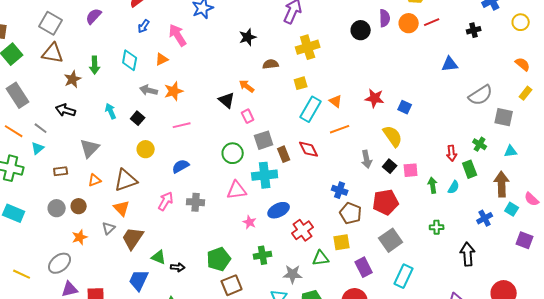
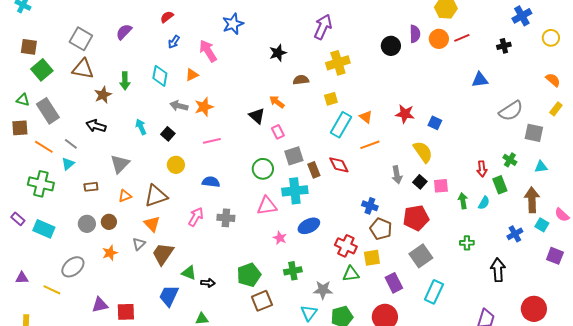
blue semicircle: (181, 166) -> (211, 182), turned 36
red cross: (303, 230) -> (346, 246), moved, turned -30
gray ellipse: (60, 263) -> (73, 267), moved

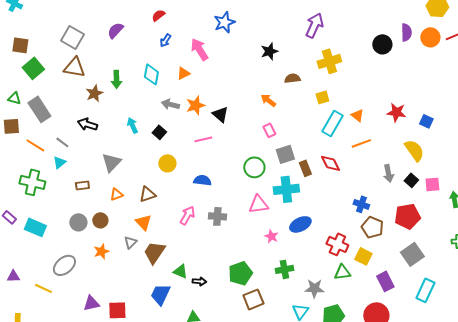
black triangle: (257, 116) -> (220, 114), moved
brown triangle: (156, 196) -> (147, 194), size x0.7
yellow square: (372, 258) -> (363, 256), turned 36

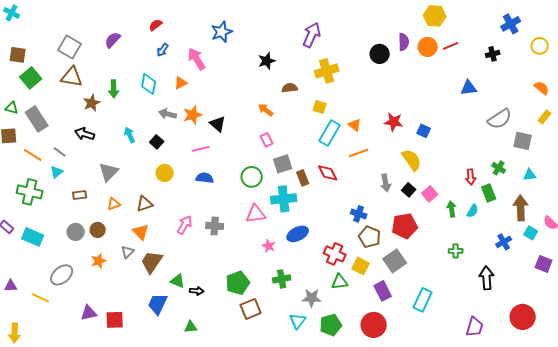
yellow square: (322, 97) -> (320, 107), turned 32
blue semicircle: (202, 180) -> (205, 178), moved
pink square: (432, 184) -> (430, 194), turned -35
gray square: (412, 254) -> (395, 261), moved

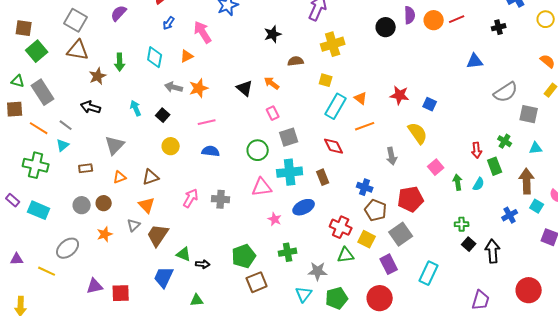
black triangle: (218, 124) -> (245, 88), moved
brown rectangle: (303, 178) -> (323, 177), moved
black square: (409, 190) -> (469, 244), moved

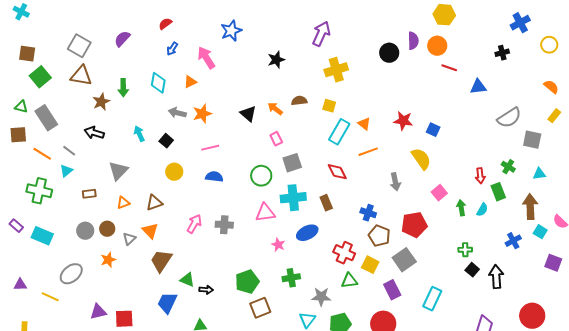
red line: (457, 19) -> (449, 68), moved, turned 42
brown semicircle: (296, 61) -> (299, 101), moved
gray triangle: (134, 225) -> (129, 239), moved

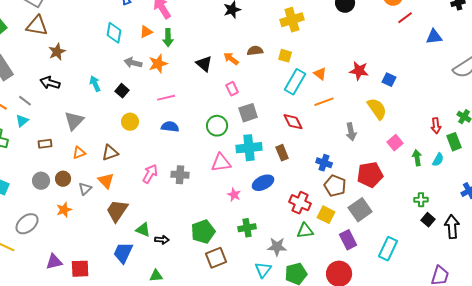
red line: (449, 68) -> (405, 18), turned -56
green arrow: (123, 88) -> (168, 38), moved

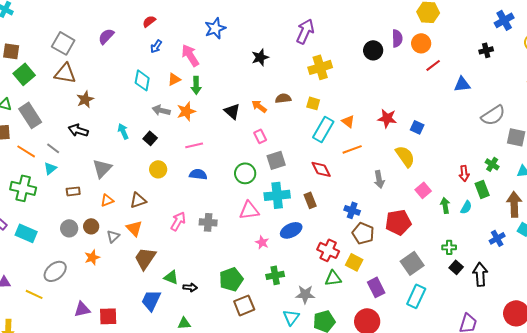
gray square: (360, 210) -> (412, 263), moved

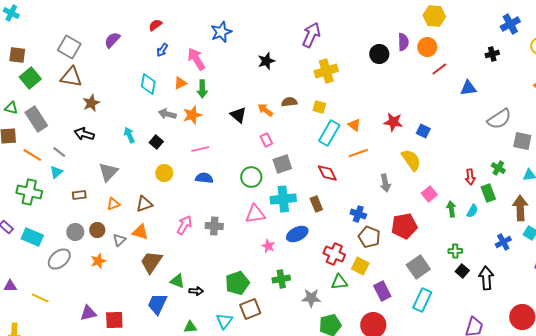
orange triangle: (134, 228) -> (140, 232), turned -30
gray ellipse: (55, 271) -> (59, 259), moved
cyan triangle: (291, 317) -> (224, 321), moved

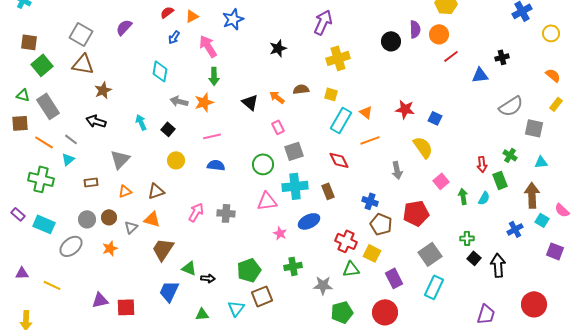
black cross: (492, 54) -> (502, 57), moved
orange triangle: (180, 83) -> (192, 16), moved

